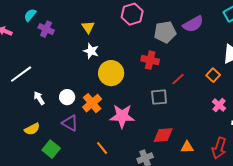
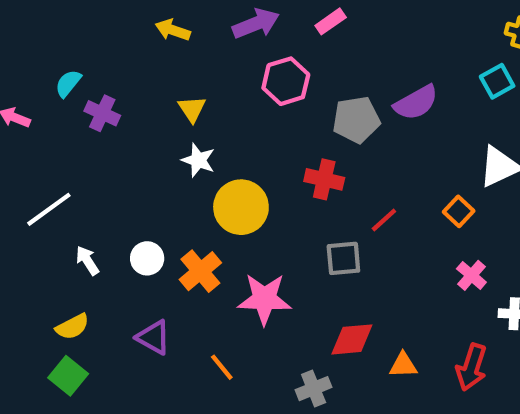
purple triangle: (70, 123) -> (153, 337), moved
green square: (51, 149) -> (68, 376), moved

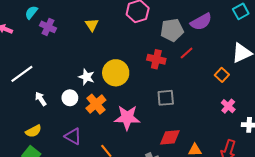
white star: (198, 160) -> (87, 77), moved
red line: (384, 220) -> (187, 53), moved

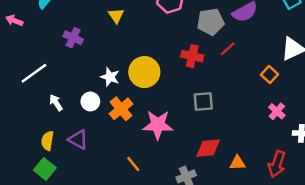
purple cross: (48, 27) -> (73, 38), moved
yellow semicircle: (33, 131) -> (47, 141), turned 126
purple triangle: (73, 136) -> (78, 140), moved

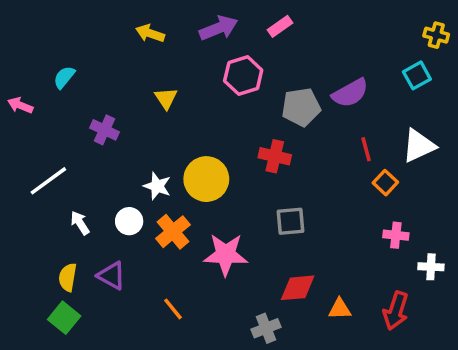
red line: (228, 49) -> (366, 149), moved, turned -63
pink cross: (277, 111) -> (396, 235), turned -35
orange line: (133, 164) -> (173, 309), moved

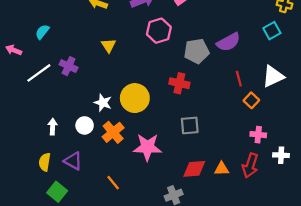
white line: (48, 181) -> (39, 73), moved
white arrow: (80, 223) -> (53, 127), turned 35
orange triangle: (340, 309) -> (222, 169), moved
red arrow: (396, 311) -> (250, 165), moved
green square: (64, 318) -> (57, 192), moved

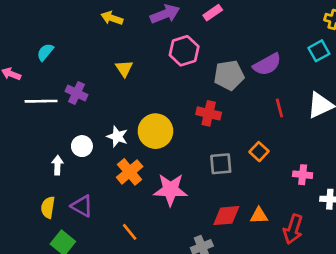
white line: (39, 73) -> (41, 101), turned 35
orange square: (251, 100) -> (259, 152), moved
white circle: (85, 125) -> (82, 146), moved
red arrow: (250, 165) -> (293, 229), moved

